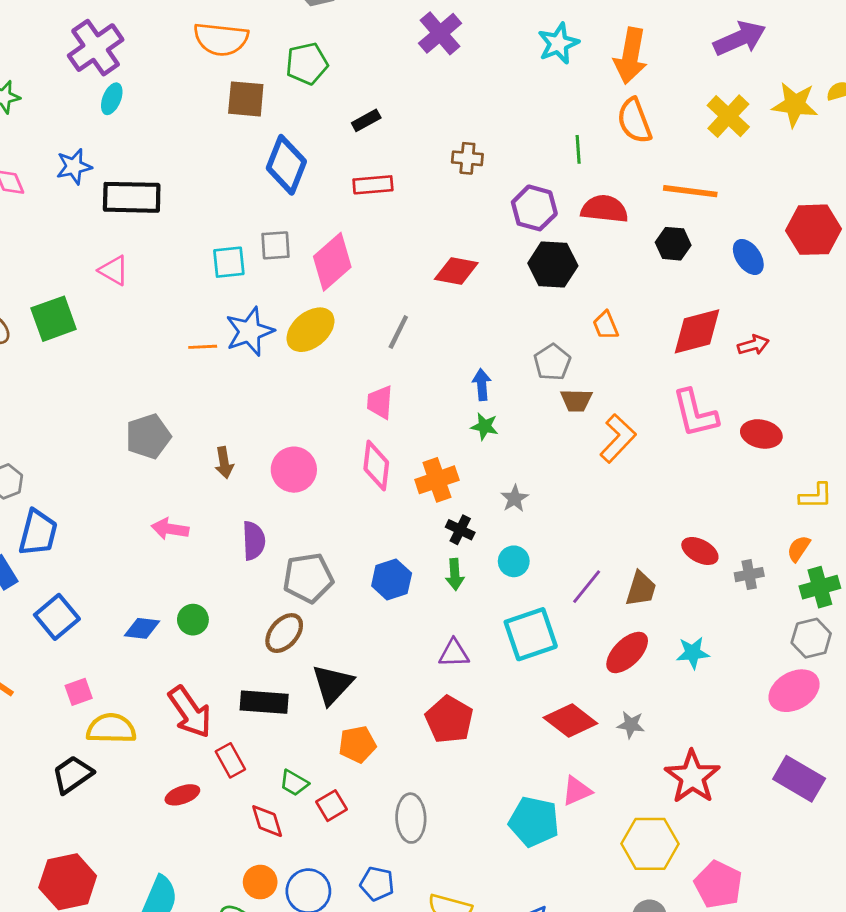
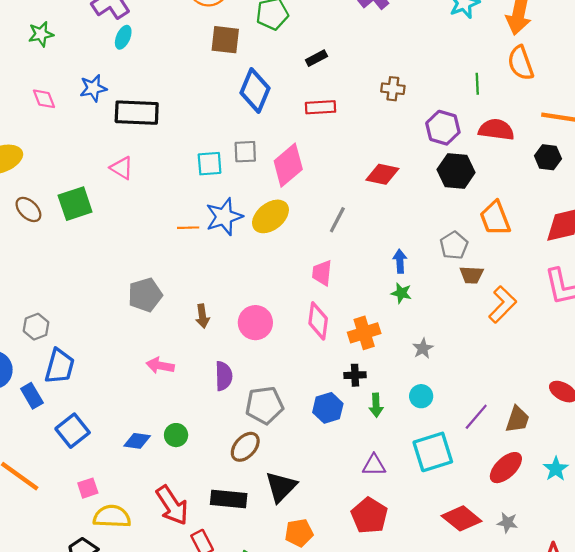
orange trapezoid: (606, 325) -> (495, 218), size x1.6
black cross: (460, 530) -> (355, 375), moved, turned -30
cyan star: (693, 653) -> (556, 469), turned -30

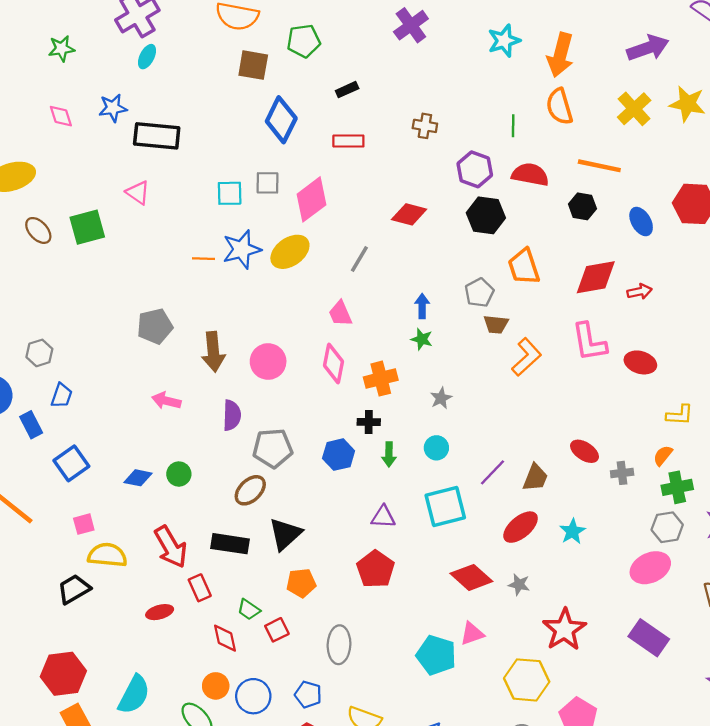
pink trapezoid: (322, 273) -> (340, 314), turned -32
brown arrow: (202, 316) -> (213, 352), size x1.6
blue trapezoid: (60, 366) -> (62, 396), size x0.7

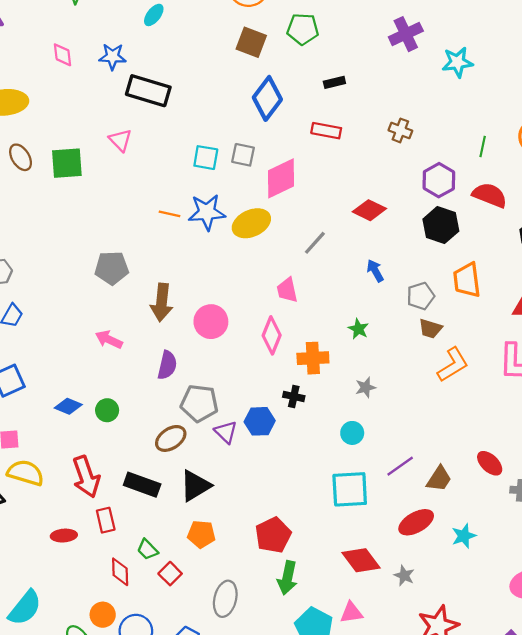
cyan star: (504, 41) -> (457, 62), moved
blue arrow: (422, 306) -> (375, 271), moved, turned -40
green arrow: (389, 455) -> (287, 578), moved, size x1.4
purple triangle: (383, 517) -> (226, 432), moved, turned 30
red square: (277, 630) -> (170, 574), turned -30

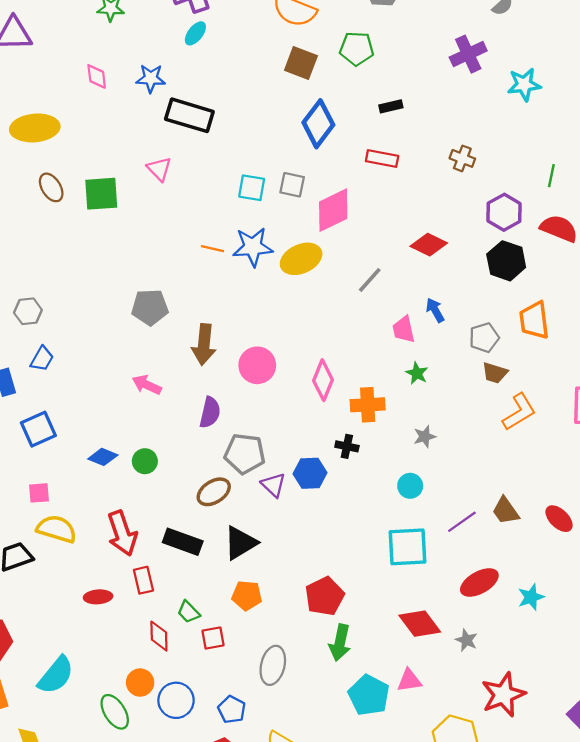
pink trapezoid: (287, 290) -> (404, 329), moved
brown trapezoid: (439, 479) -> (506, 511), moved, turned 112
red square: (170, 574) -> (213, 638), turned 35

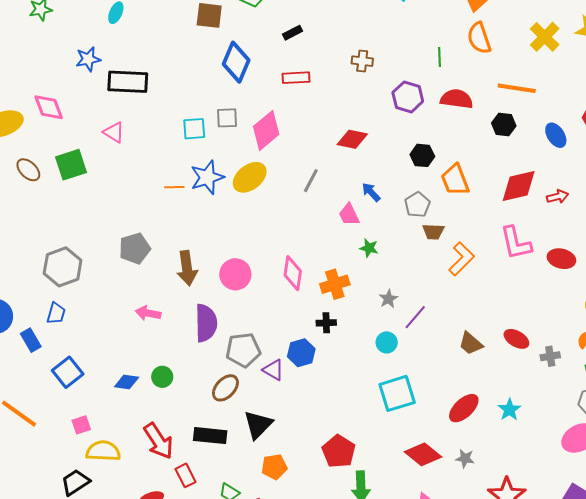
pink diamond: (97, 76) -> (49, 107), moved, size x1.4
black hexagon: (506, 261) -> (422, 155), moved, size x0.7
gray hexagon: (28, 311) -> (63, 267), moved, size x1.6
purple semicircle: (210, 412) -> (206, 323), size x1.4
purple line: (462, 522) -> (415, 317), moved

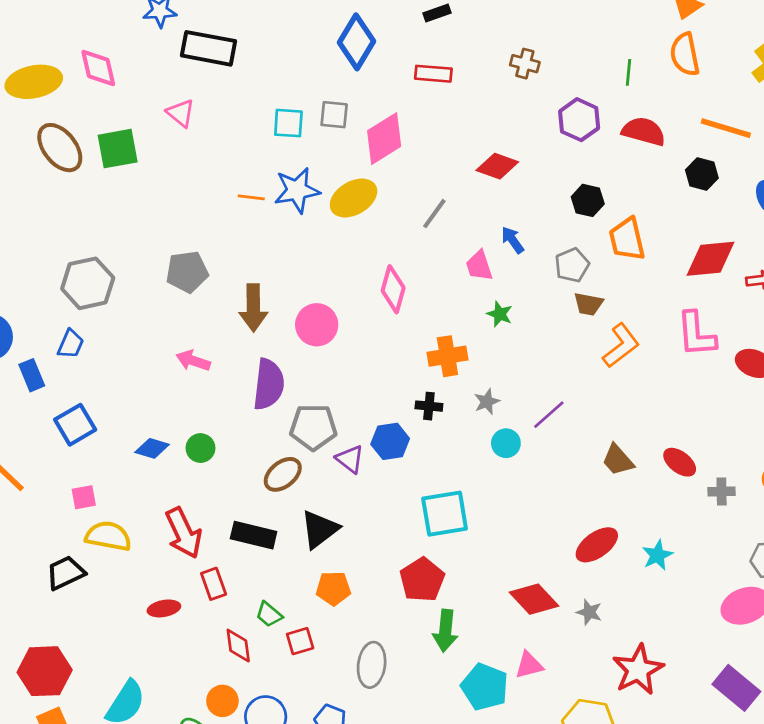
brown ellipse: (28, 170) -> (60, 148), size x1.5
pink diamond: (293, 273) -> (393, 289), moved
gray star: (388, 299) -> (487, 402), moved
cyan square: (397, 393) -> (445, 514), moved

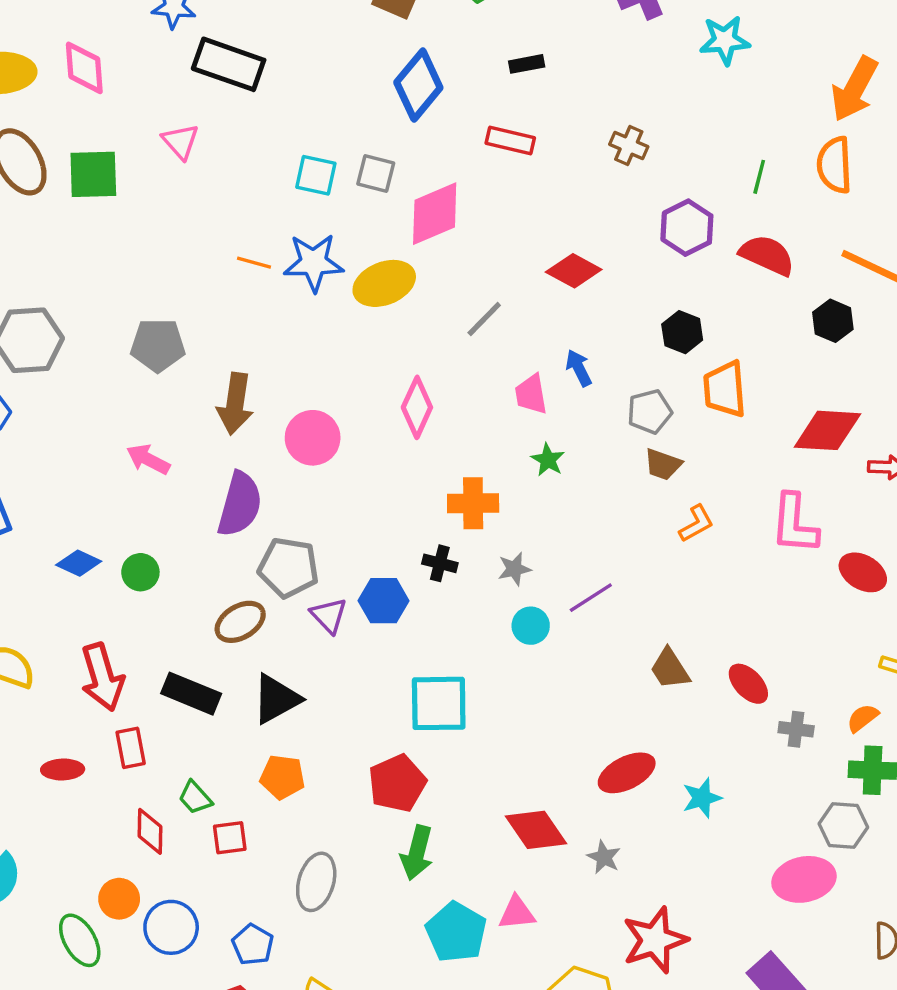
orange L-shape: (621, 346) -> (696, 524), size x0.7

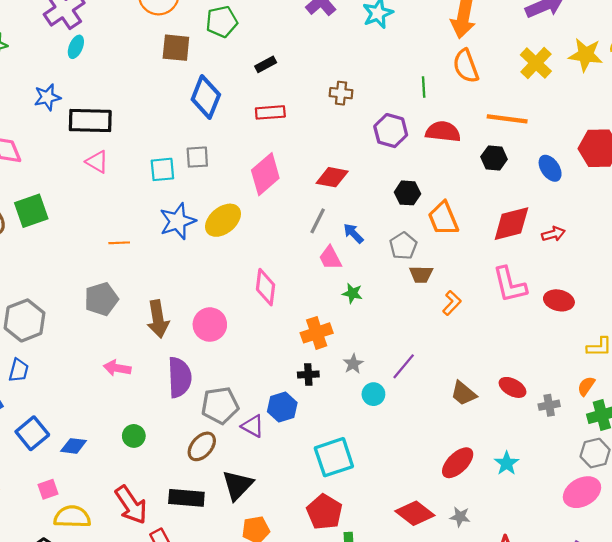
pink triangle: (180, 141) -> (97, 162), moved
pink diamond: (435, 214) -> (265, 174), moved
orange line: (254, 263) -> (119, 243), moved
gray line: (484, 319) -> (318, 221), moved
blue diamond: (79, 563) -> (74, 446), moved

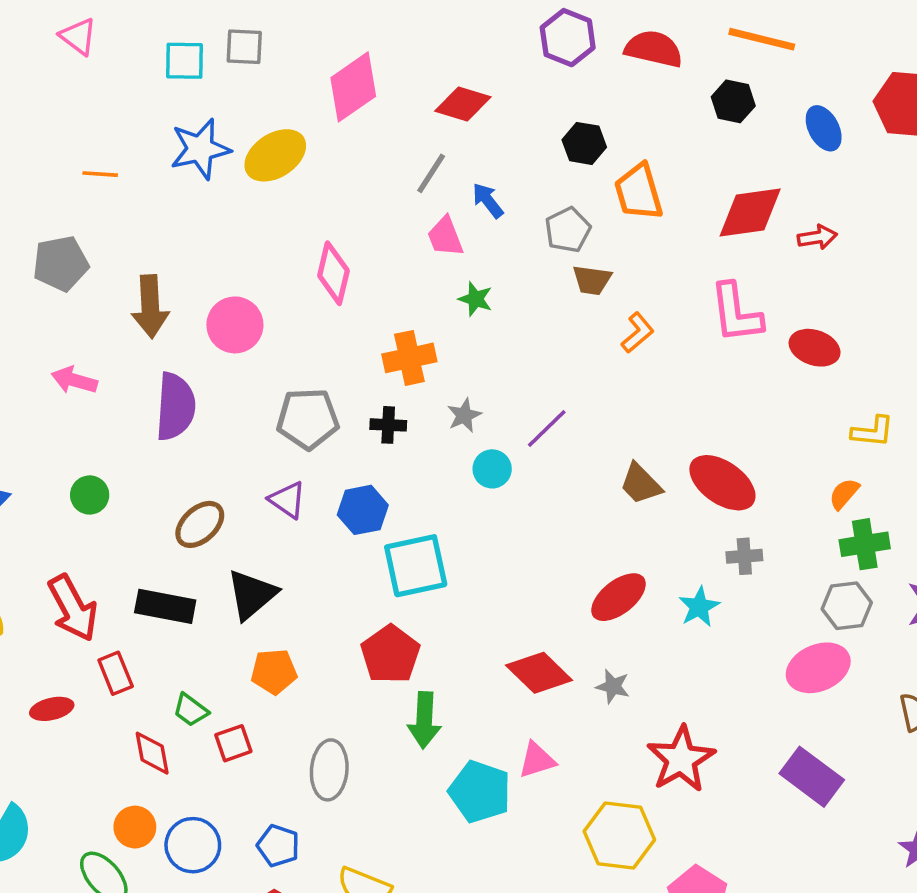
red ellipse: (512, 387) -> (722, 483), size x1.5
gray pentagon: (220, 405) -> (308, 419), moved
gray cross: (549, 405) -> (744, 556), moved
blue hexagon: (282, 407) -> (363, 510), moved

